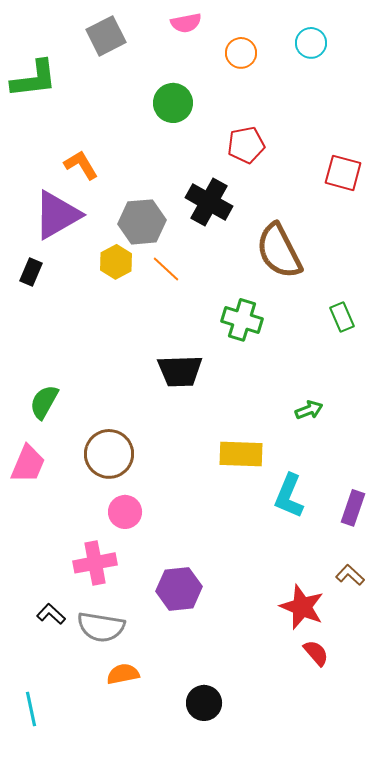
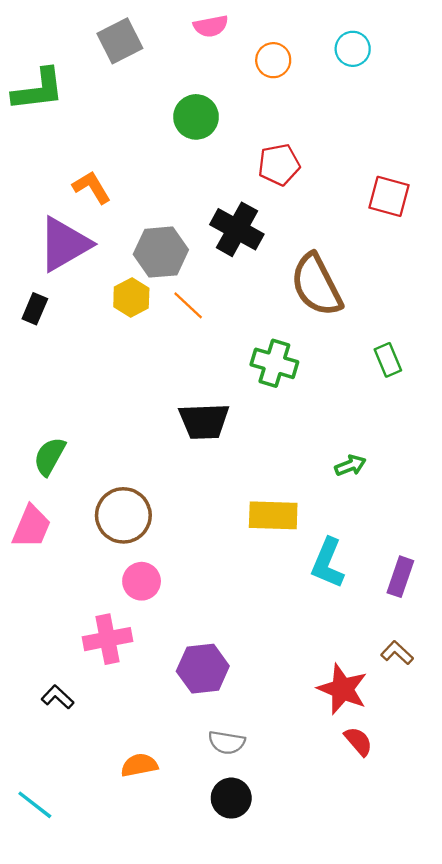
gray semicircle: (101, 627) -> (227, 742), moved, size x0.7
cyan line: (31, 709) -> (35, 805), turned -40

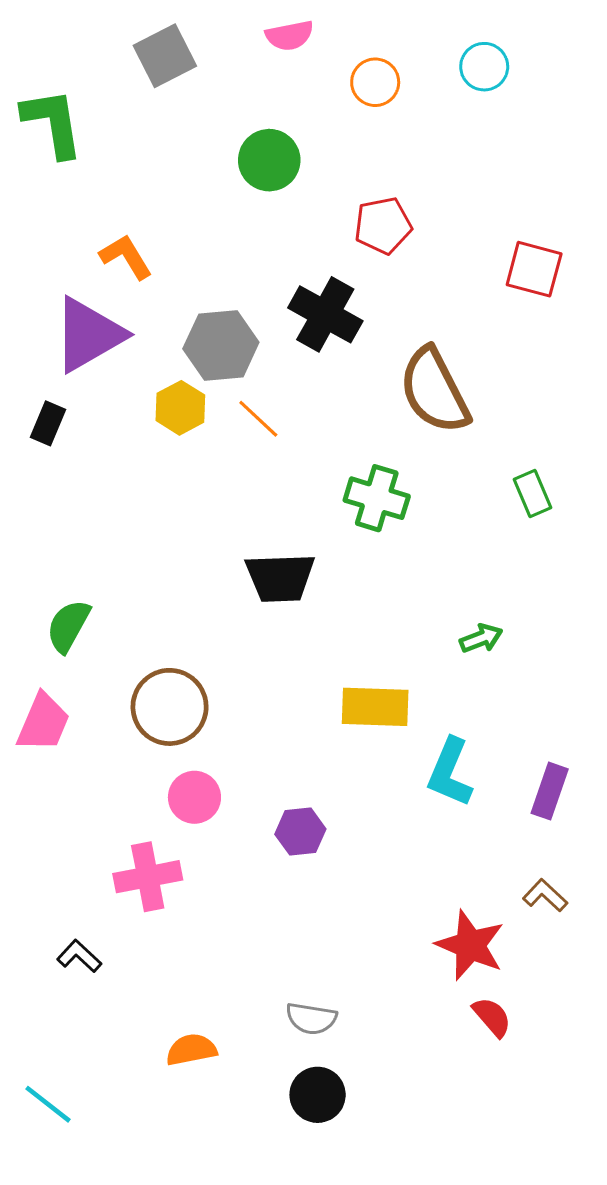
green L-shape: (38, 90) -> (53, 123), turned -92
purple hexagon: (203, 669) -> (300, 832), moved, size x0.7

